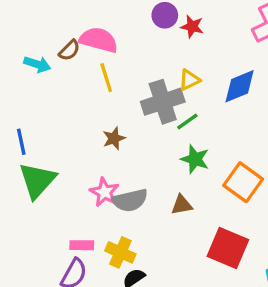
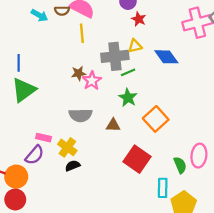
red star: (192, 27) -> (139, 19), moved
brown semicircle: (69, 50) -> (62, 11), turned 32
blue diamond: (240, 86) -> (166, 57), turned 65
pink star: (104, 192) -> (92, 81), moved

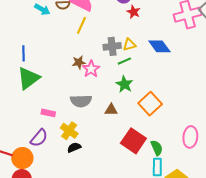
yellow line: (82, 33) -> (81, 25), turned 30
yellow triangle: (135, 46) -> (129, 45), moved
gray cross: (115, 56) -> (112, 46), size x0.7
pink rectangle: (43, 138) -> (48, 113), moved
green semicircle: (180, 165) -> (157, 148), moved

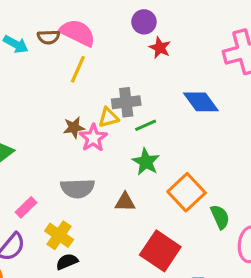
yellow triangle: (129, 45) -> (108, 118), moved
pink rectangle: (48, 113) -> (26, 207), turned -56
green semicircle: (157, 148) -> (220, 217), moved

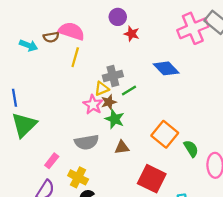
brown star: (74, 128) -> (109, 102), moved
green star: (146, 162) -> (115, 119), moved

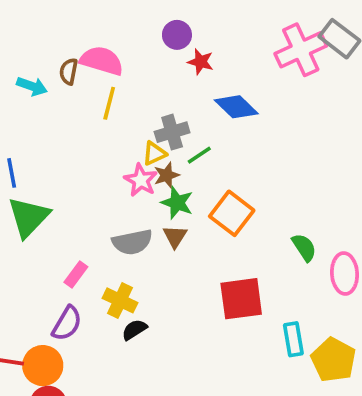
brown semicircle: (51, 37) -> (69, 71), turned 112
blue diamond: (166, 68) -> (236, 107), moved
orange square: (165, 134) -> (232, 213), moved
brown triangle: (122, 147) -> (175, 236), moved, turned -49
red square: (152, 179) -> (241, 299), turned -32

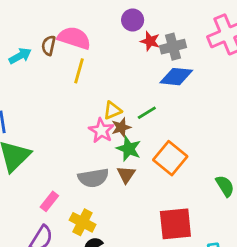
cyan arrow: (32, 86) -> (20, 56), turned -50
blue diamond: (236, 107) -> (176, 77), turned -40
gray cross: (172, 132) -> (173, 47), moved

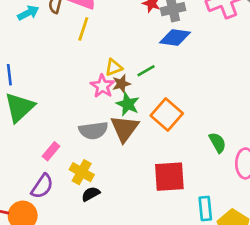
brown triangle: (126, 175) -> (125, 128), size x1.6

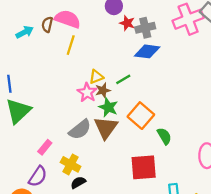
gray semicircle: (93, 130) -> (80, 130), turned -30
green semicircle: (217, 143) -> (164, 136), moved

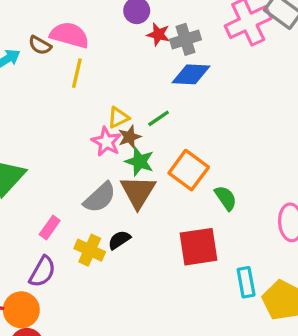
brown semicircle: (47, 24) -> (40, 45), turned -70
black semicircle: (78, 182) -> (119, 240), moved

